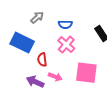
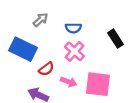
red semicircle: (42, 60) -> (46, 69), turned -120
pink arrow: (55, 77) -> (69, 82), moved

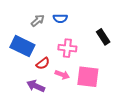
blue semicircle: (73, 28) -> (60, 18), moved
pink cross: (74, 51) -> (67, 48), turned -36

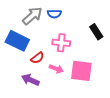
gray arrow: (38, 20) -> (32, 16), size x1.5

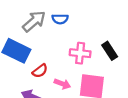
black rectangle: (96, 32) -> (110, 51), moved
pink cross: (61, 43) -> (80, 53), moved

